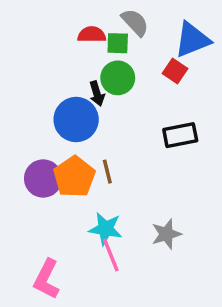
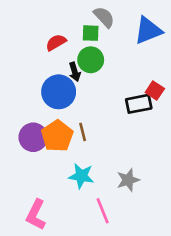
red semicircle: (92, 35) -> (56, 42), moved, turned -30
red square: (175, 71) -> (155, 90), moved
pink line: (111, 255) -> (103, 211), moved

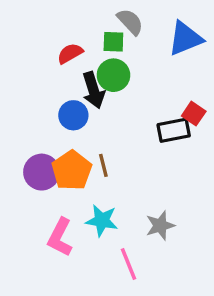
black arrow: (75, 72) -> (93, 90), size x1.5
blue circle: (59, 92) -> (73, 115), size x0.7
pink L-shape: (36, 215) -> (60, 237), moved

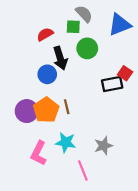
green circle: (113, 75) -> (87, 48), moved

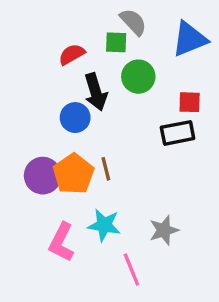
red square: (125, 73) -> (190, 102), moved, turned -32

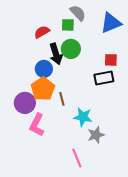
green circle: (138, 77) -> (71, 49), moved
orange pentagon: (73, 174) -> (43, 89), moved
cyan star: (104, 225) -> (83, 117), moved
pink L-shape: (61, 242) -> (37, 125), moved

